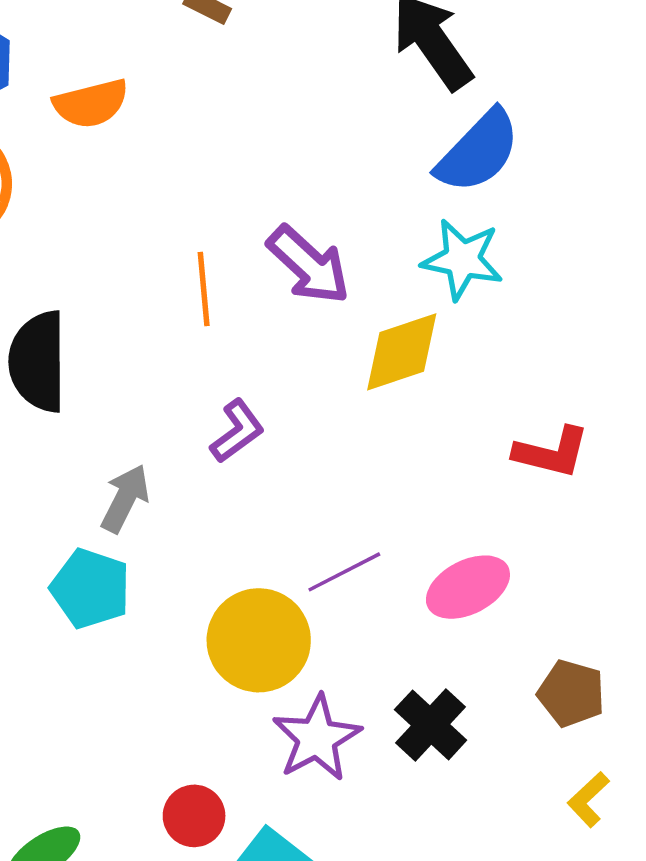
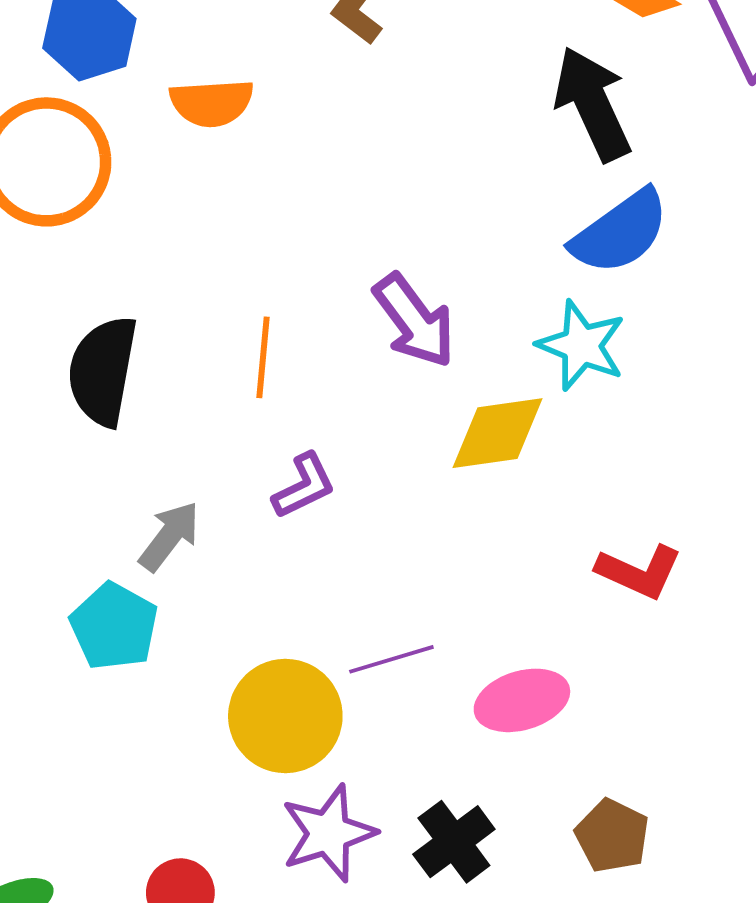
orange line: (204, 289) -> (263, 357), moved

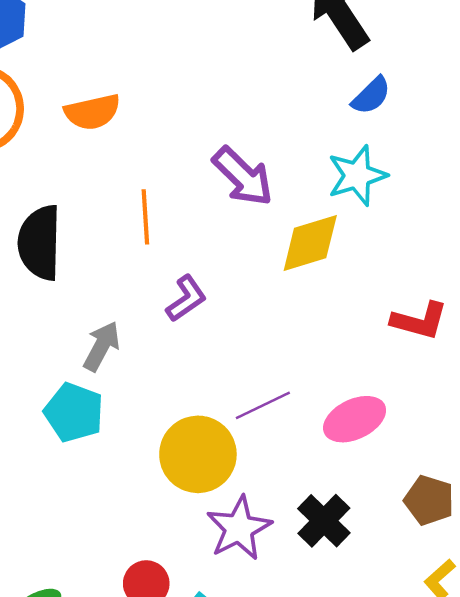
orange semicircle: (212, 103) -> (92, 112), moved
blue semicircle: (620, 232) -> (371, 96), size x0.6
cyan star: (581, 346) -> (357, 176), turned -30

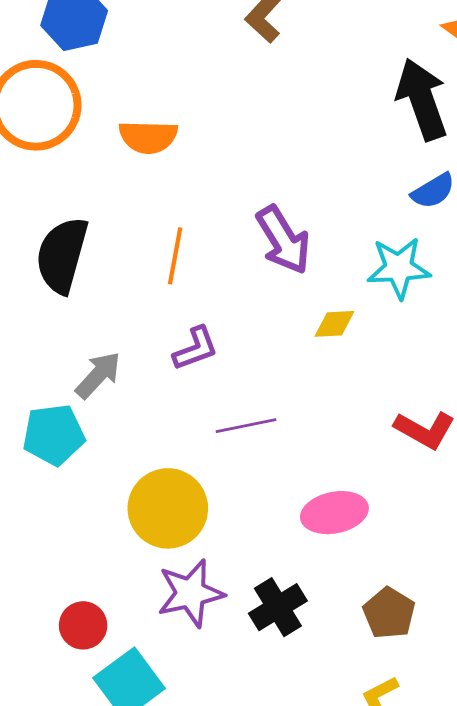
yellow diamond: (310, 243) -> (334, 324), size x0.6
purple line: (263, 405) -> (246, 426), moved
cyan pentagon: (74, 412) -> (54, 435), turned 30

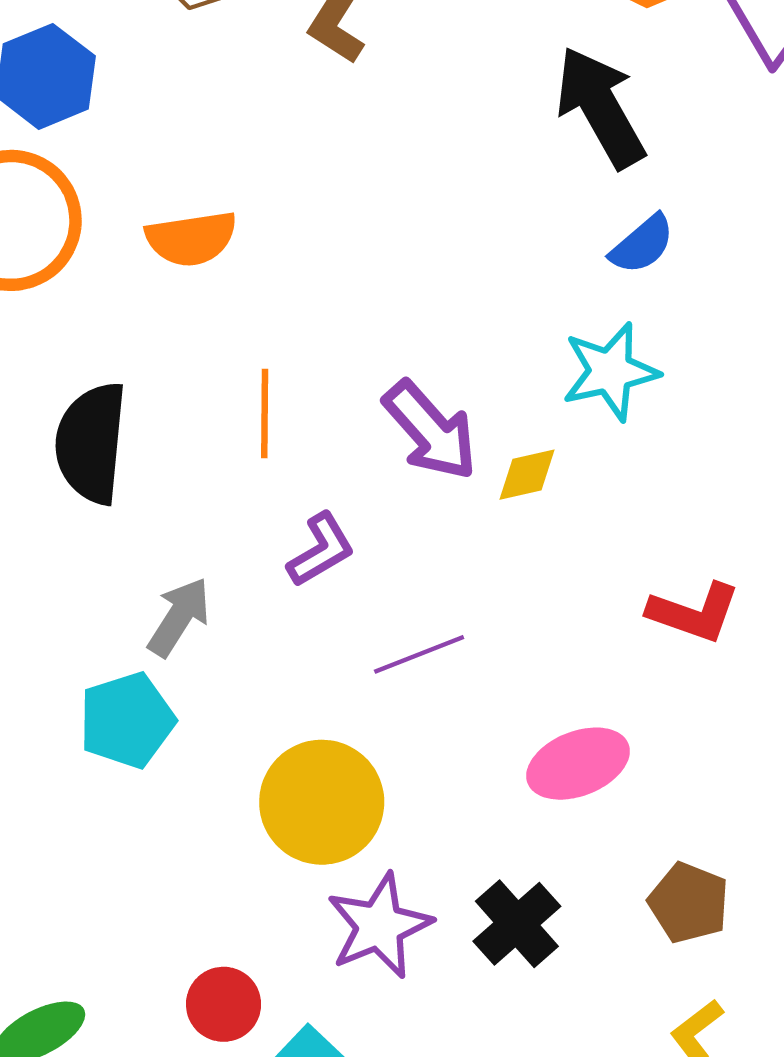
purple arrow: (283, 240) -> (430, 430), moved

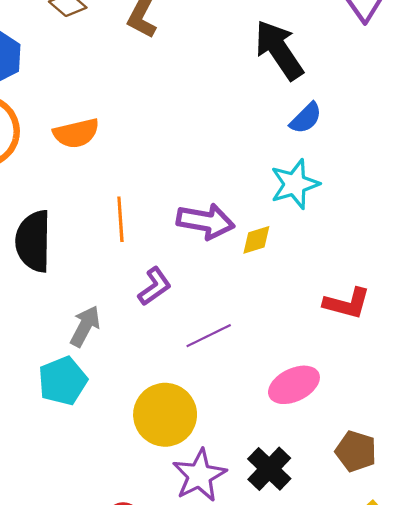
purple arrow: (430, 430) -> (206, 221), turned -34

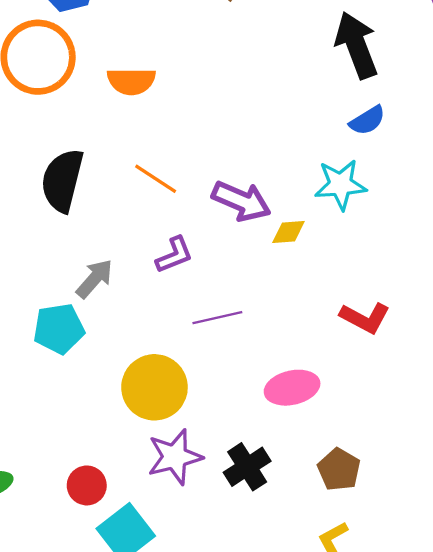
orange line: (120, 219) -> (156, 179), turned -66

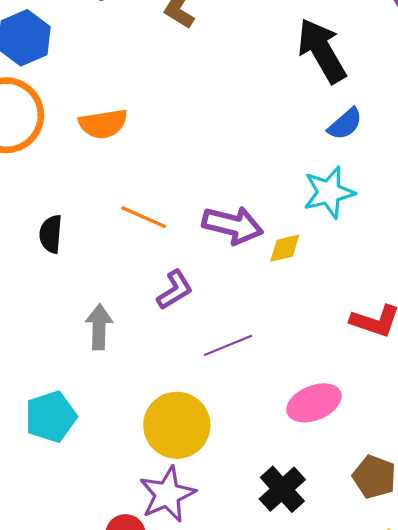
black semicircle: (62, 180) -> (51, 234), size x0.6
gray arrow: (94, 279) -> (99, 327), turned -30
cyan pentagon: (59, 329) -> (51, 417), moved
purple star: (175, 457) -> (167, 494), moved

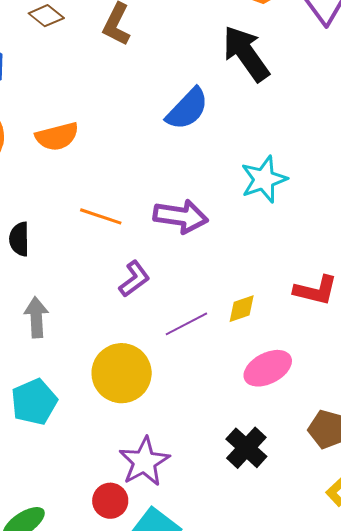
blue semicircle: (345, 124) -> (187, 109), moved, size x1.4
yellow diamond: (285, 248) -> (242, 309), moved
gray arrow: (99, 327) -> (36, 317), moved
yellow circle: (177, 425) -> (122, 373), moved

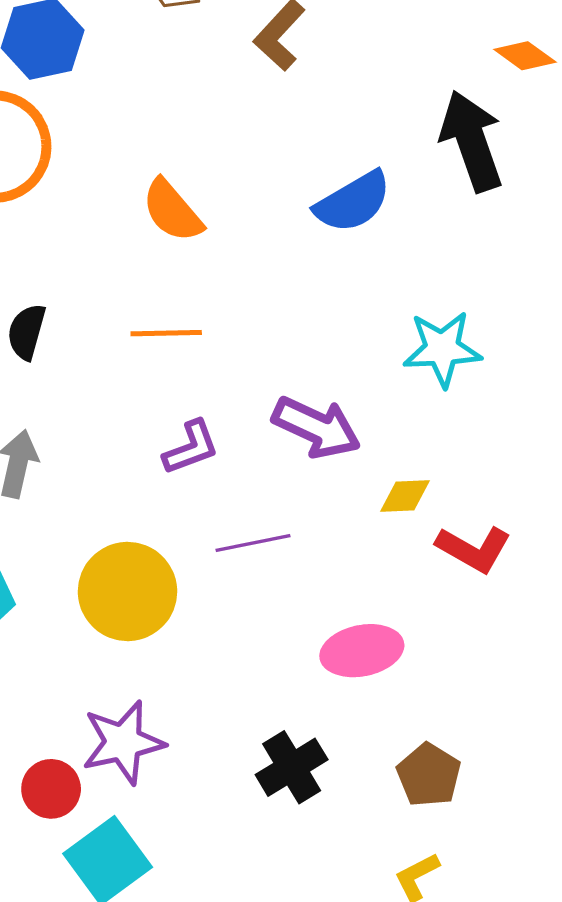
orange semicircle: (57, 137) -> (172, 211), moved, turned 48
orange line: (101, 216) -> (166, 333), turned -36
purple arrow: (181, 216) -> (317, 427), moved
yellow diamond: (242, 309) -> (405, 496), moved

